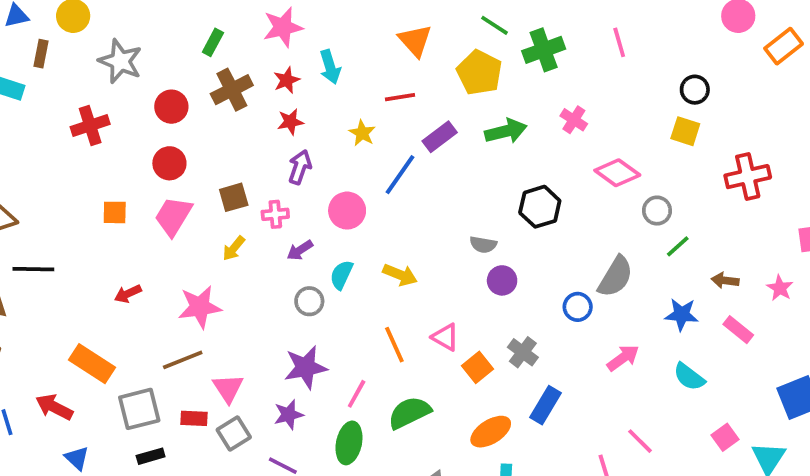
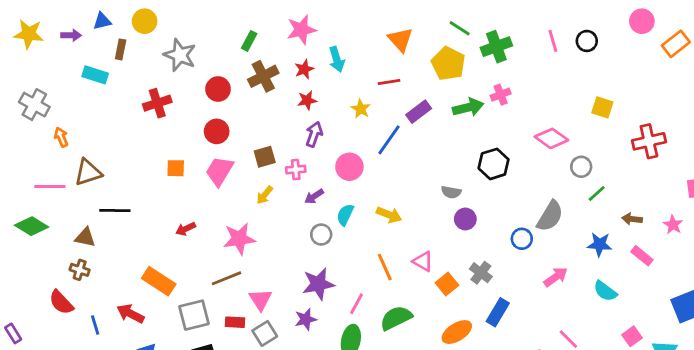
black circle: (695, 90) -> (587, 41), moved
pink cross: (574, 120) -> (501, 95), moved, turned 36

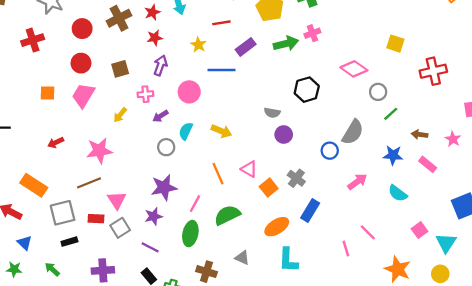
blue line: (389, 140) -> (221, 70), turned 55
brown square: (265, 157) -> (120, 69), moved

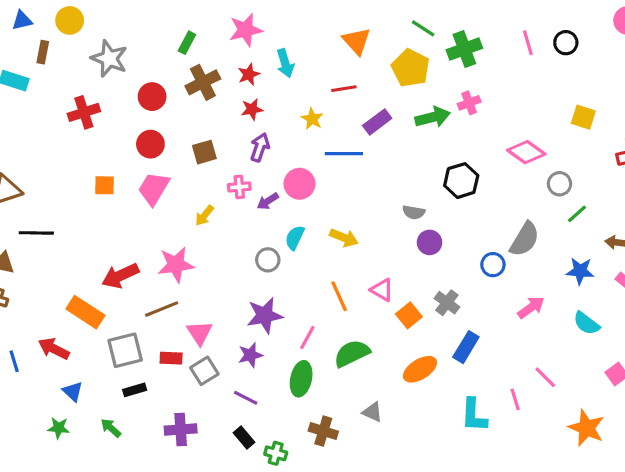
purple arrow: (160, 116) -> (268, 201), moved
red arrow: (56, 143) -> (120, 276), moved, size x1.6
cyan L-shape: (288, 260) -> (474, 415), moved

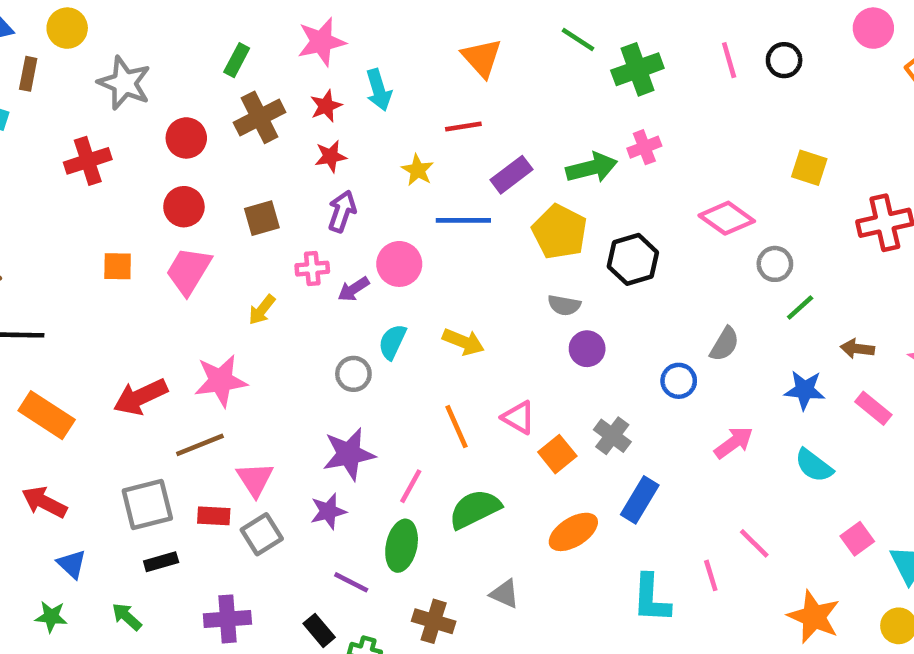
yellow pentagon: (410, 68) -> (560, 232), moved
gray semicircle: (525, 239) -> (724, 344), size x0.7
orange rectangle: (85, 312) -> (47, 415), moved
purple line: (246, 398) -> (351, 582), moved

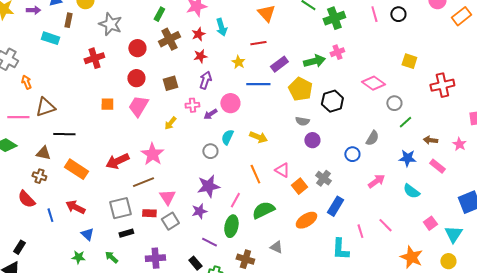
pink star: (221, 381) -> (152, 154), turned -30
pink line: (711, 575) -> (360, 231), moved

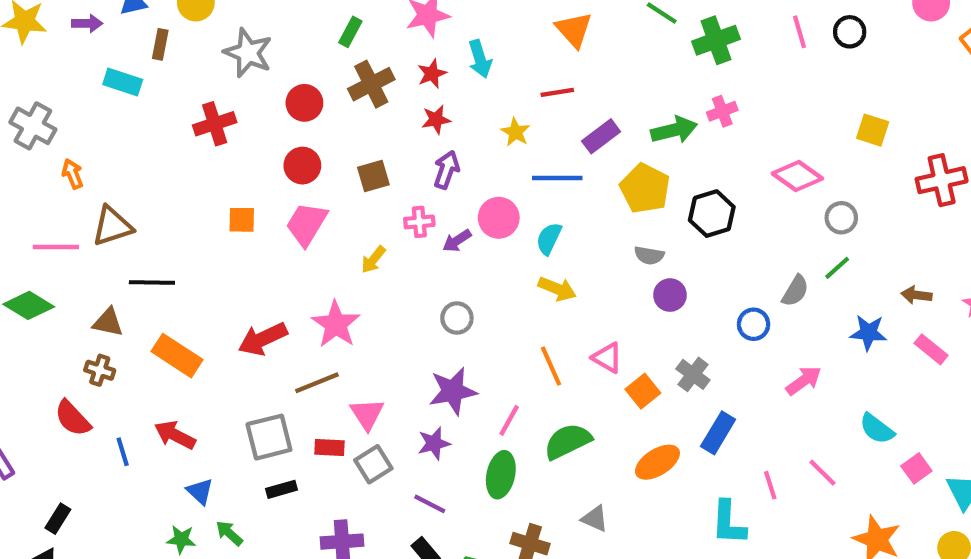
green line: (405, 122) -> (837, 268), moved
cyan semicircle: (227, 137) -> (549, 239), moved
cyan semicircle: (411, 191) -> (877, 429), moved
purple line: (209, 242) -> (430, 504), moved
green arrow: (111, 257) -> (229, 533), moved

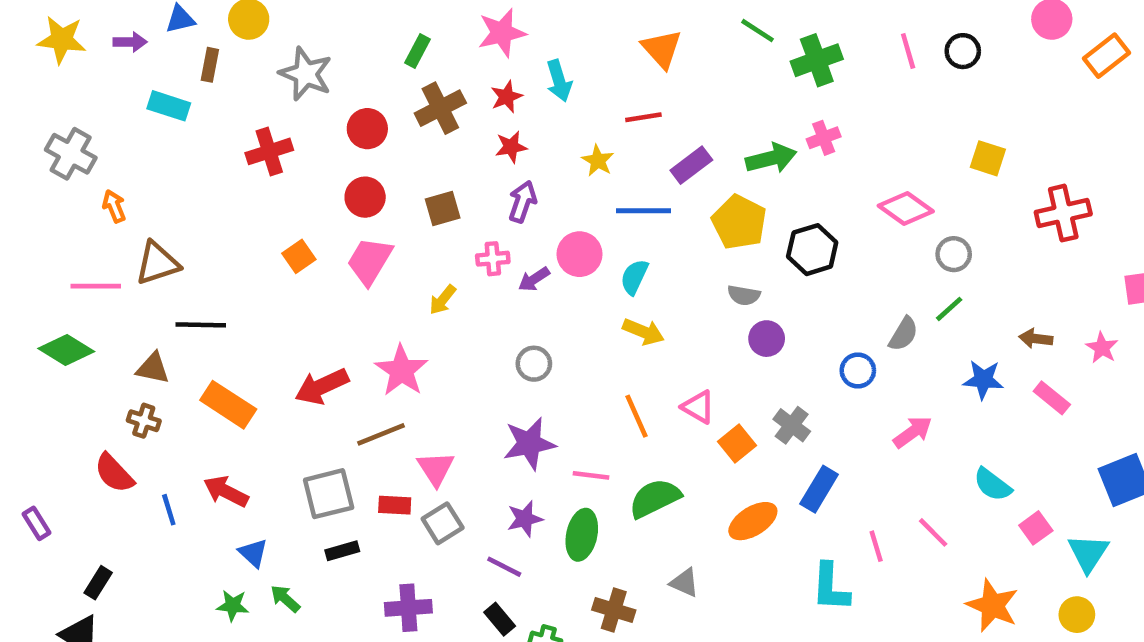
orange square: (242, 220) -> (299, 256), turned -36
pink line: (509, 420) -> (591, 475), turned 68
purple star: (434, 443) -> (525, 519), moved

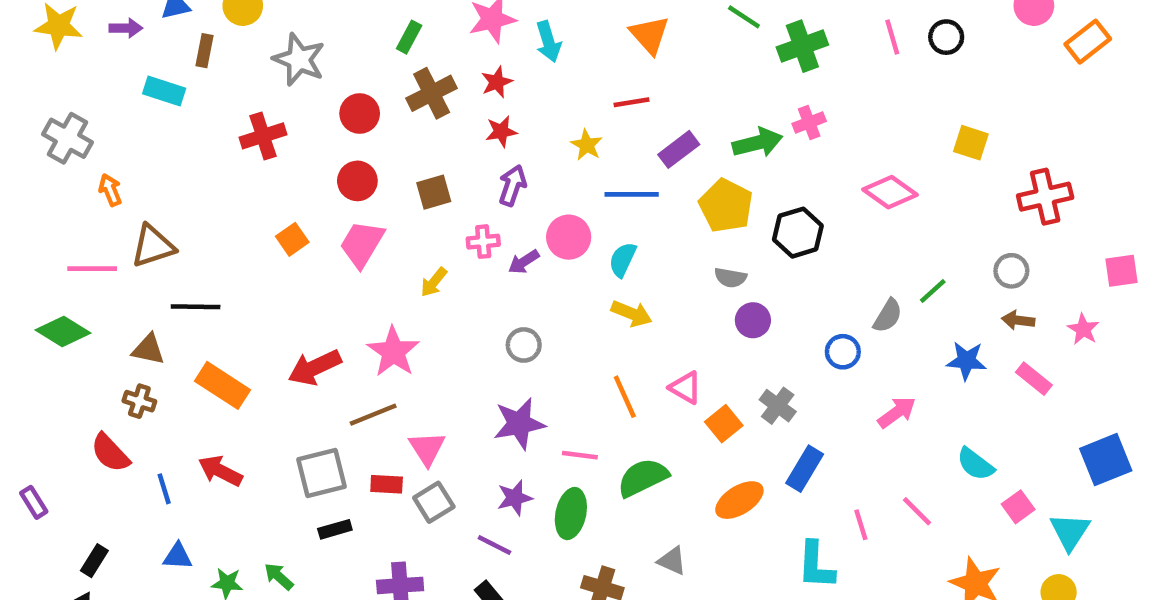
cyan arrow: (559, 81) -> (548, 42), moved
gray circle: (954, 254) -> (1011, 271), moved
blue triangle: (253, 553) -> (178, 556), moved, turned -40

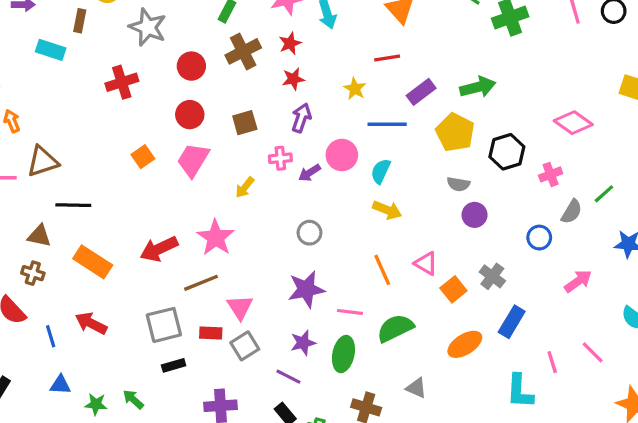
pink cross: (809, 122) -> (551, 174), moved

